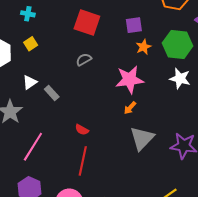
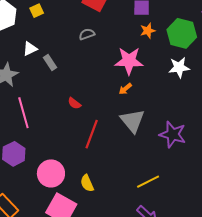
white star: (180, 79) -> (179, 67), turned -30
gray triangle: (142, 138) -> (133, 121), turned -32
pink line: (33, 147) -> (23, 113), turned -56
red line: (83, 161) -> (92, 134), moved

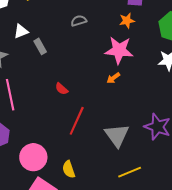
orange star: (148, 31) -> (127, 21), moved
gray triangle: (133, 121) -> (117, 135), moved

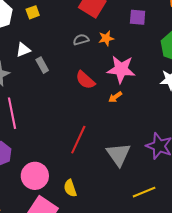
orange star: (127, 21) -> (106, 38), moved
red semicircle: (62, 89) -> (85, 80), moved, size x1.5
yellow line: (130, 172) -> (144, 192), moved

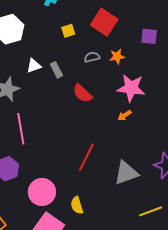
yellow square: (33, 12) -> (68, 31), moved
gray rectangle: (42, 65) -> (57, 70), moved
red semicircle: (85, 80) -> (82, 93), moved
gray triangle: (118, 154) -> (126, 173), turned 44

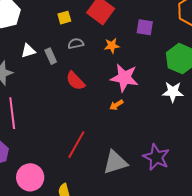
gray semicircle: (92, 57) -> (76, 43), moved

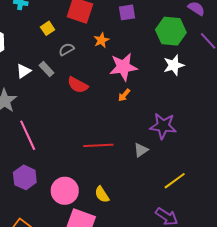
red line: (76, 145) -> (98, 145), turned 76
purple star: (156, 157) -> (163, 126), moved
gray triangle: (115, 162) -> (141, 150), size x0.6

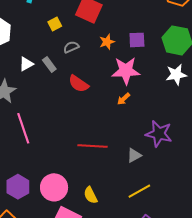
purple square: (127, 12) -> (137, 40), moved
purple hexagon: (25, 177) -> (18, 187), moved
yellow line: (175, 181) -> (139, 191), moved

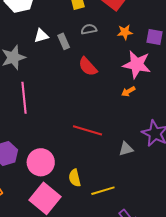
yellow line: (139, 191) -> (103, 191), moved

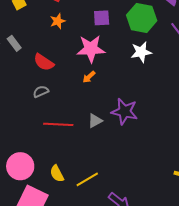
gray semicircle: (89, 29) -> (41, 92), moved
orange star: (125, 32) -> (58, 21), moved
gray triangle: (126, 149) -> (95, 121), moved

